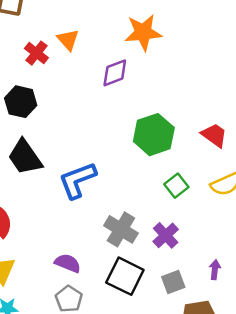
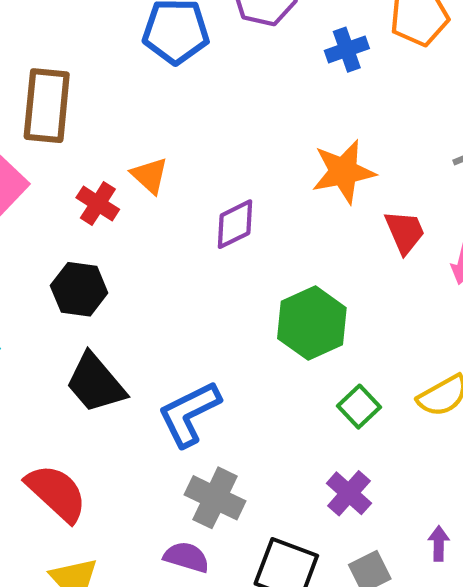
orange star: (143, 32) -> (343, 172), moved
red trapezoid: (214, 135) -> (405, 232), moved, turned 36
gray cross: (121, 229) -> (215, 498), moved

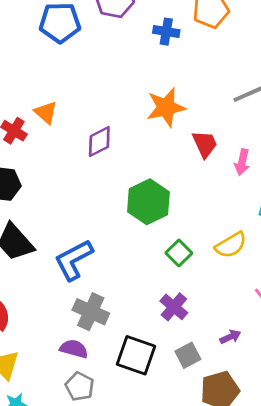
blue cross: (347, 50) -> (166, 32), turned 30
purple arrow: (439, 544) -> (230, 337), turned 66

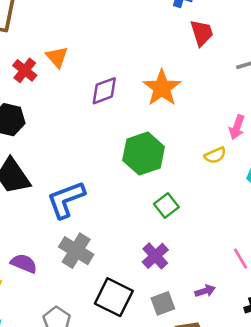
orange star: (166, 107) -> (162, 88), moved, turned -30
red trapezoid: (205, 144) -> (202, 33), moved
yellow semicircle: (231, 245) -> (215, 155), moved, size x0.7
purple semicircle: (74, 349) -> (24, 263), moved

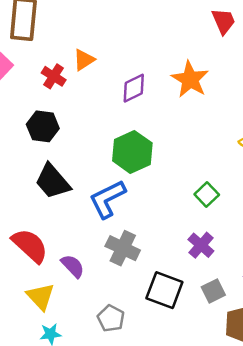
orange triangle: (57, 57) -> (84, 60), turned 45
green hexagon: (144, 154) -> (132, 152), moved
purple semicircle: (24, 263) -> (73, 266), turned 30

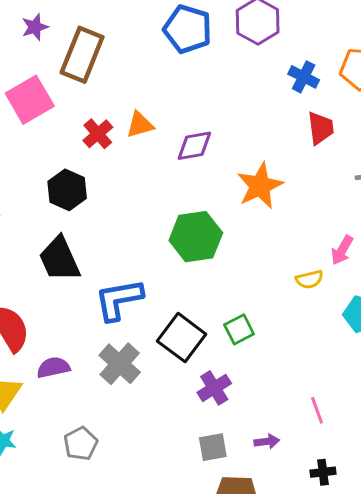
purple diamond: (134, 88) -> (194, 146), moved
green hexagon: (132, 152) -> (196, 237), moved
purple semicircle: (73, 266) -> (53, 367), turned -75
black square: (164, 290) -> (182, 338), moved

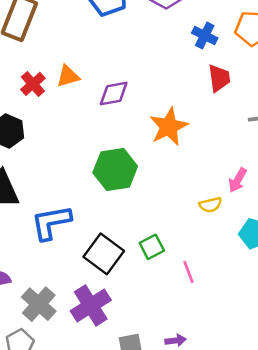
gray cross: (120, 364) -> (39, 304), moved
purple cross: (214, 388) -> (91, 305), moved, size x1.4
pink line: (317, 410) -> (188, 272), moved

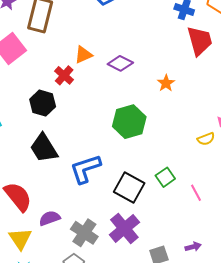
red trapezoid: (219, 78) -> (200, 41), size x1.4
red cross: (33, 84) -> (64, 75), moved
purple diamond: (114, 94) -> (120, 63), turned 45
orange star: (169, 127) -> (166, 83), size x0.6

